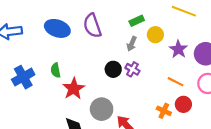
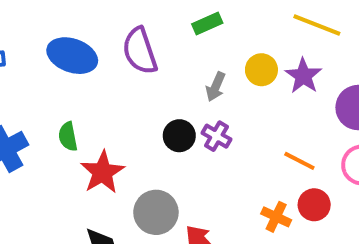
green rectangle: (137, 21) -> (207, 24), moved
purple star: (178, 49) -> (303, 76), moved

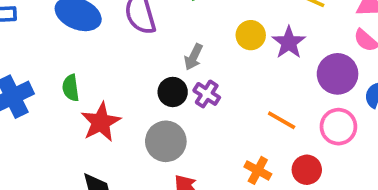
gray arrow: (216, 87) -> (193, 57), moved
red circle: (314, 205) -> (307, 170), moved
gray circle: (156, 212) -> (166, 141), moved

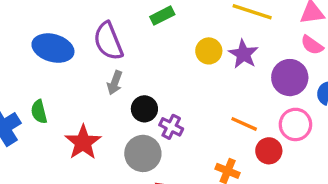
gray arrow: (193, 57) -> (115, 83), moved
green semicircle: (71, 88) -> (39, 112), moved
purple cross: (207, 94) -> (171, 127), moved
red circle: (307, 170) -> (269, 151), moved

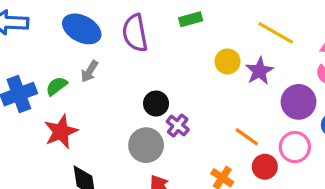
gray arrow: (115, 83) -> (90, 71), moved
green semicircle: (39, 112) -> (56, 86), turned 55
red star: (83, 142) -> (61, 132), moved

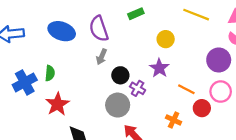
gray arrow: (90, 71) -> (102, 57), moved
purple star: (259, 71) -> (159, 68), moved
green semicircle: (56, 86) -> (50, 73), turned 140

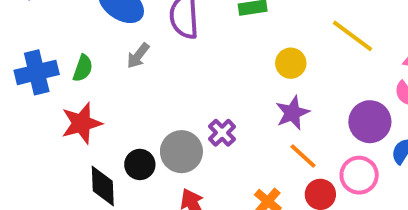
gray arrow: (102, 57) -> (138, 56), moved
purple star: (159, 68) -> (292, 113), moved
black circle: (120, 75) -> (140, 164), moved

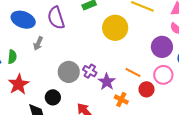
yellow circle: (291, 63) -> (115, 28), size x1.6
purple star: (292, 113) -> (107, 82), moved
gray circle: (181, 152) -> (69, 72), moved

